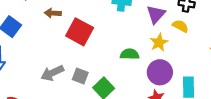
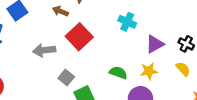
yellow semicircle: (180, 26) -> (183, 69), moved
gray arrow: (52, 73) -> (44, 50), moved

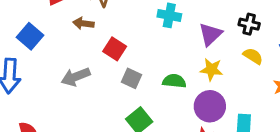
red square: (79, 37) -> (115, 49), size x0.7
yellow star: (149, 71) -> (211, 69), turned 30
gray square: (66, 77) -> (132, 78), moved

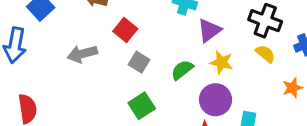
black cross: (249, 24) -> (265, 21), size x1.5
purple triangle: (210, 34) -> (209, 30), moved
green semicircle: (174, 81) -> (182, 70), turned -50

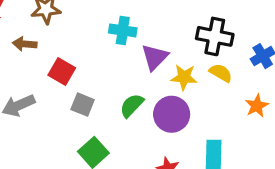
yellow star: (221, 62) -> (184, 77), moved
purple circle: (215, 100) -> (172, 114), moved

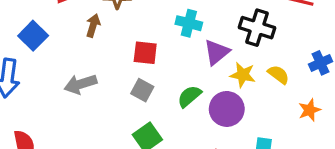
black cross: (215, 36) -> (257, 28), moved
brown arrow: (25, 44) -> (93, 26), turned 95
red square: (62, 72) -> (145, 53), moved, turned -30

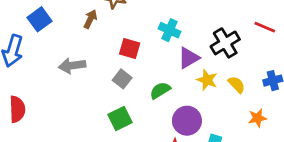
black cross: (257, 28) -> (225, 43), turned 32
purple circle: (227, 109) -> (187, 121), moved

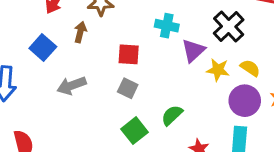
blue square: (40, 19) -> (43, 47), moved
green semicircle: (160, 90) -> (172, 115), moved
purple circle: (187, 121) -> (245, 101), moved

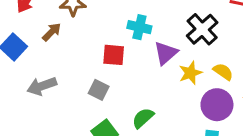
brown arrow: (80, 32) -> (52, 32), turned 30
red square: (129, 54) -> (114, 55), moved
yellow star: (218, 70) -> (190, 73), turned -30

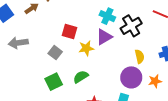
cyan cross: (139, 27) -> (107, 16), moved
yellow semicircle: (223, 72) -> (140, 56), turned 32
yellow star: (190, 73) -> (86, 48), moved

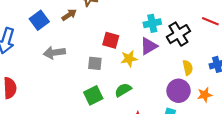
cyan cross: (107, 16) -> (152, 23), turned -35
gray square: (55, 53) -> (95, 63), turned -32

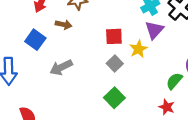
brown arrow: (69, 15) -> (64, 25), turned 64
gray square: (95, 63) -> (115, 63), moved, turned -32
green semicircle: (123, 90) -> (174, 81), moved

